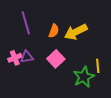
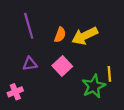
pink cross: (15, 58) -> (15, 92), moved

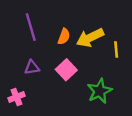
yellow line: (109, 74) -> (116, 50), moved

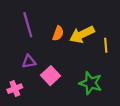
pink square: (66, 70) -> (51, 76), moved
green star: (100, 91) -> (91, 83), turned -30

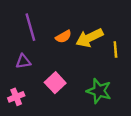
orange semicircle: (58, 33) -> (63, 37), turned 40
purple triangle: (29, 62) -> (23, 61), moved

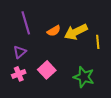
purple triangle: (23, 61) -> (20, 52), turned -32
pink cross: (16, 97) -> (19, 74), moved

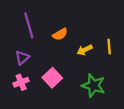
yellow arrow: (76, 32) -> (85, 50), moved, size x0.6

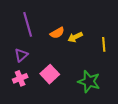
yellow arrow: (85, 50) -> (75, 37), moved

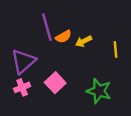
purple line: (28, 24) -> (47, 27), moved
purple triangle: (21, 55) -> (23, 61), size x1.6

